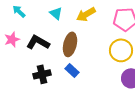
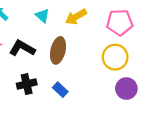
blue rectangle: (72, 70) -> (60, 90), moved

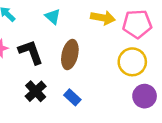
yellow arrow: (76, 17) -> (103, 18), moved, turned -140
black L-shape: (22, 48) -> (31, 52), turned 40
black cross: (27, 84) -> (36, 91), turned -30

